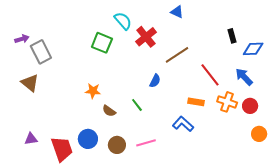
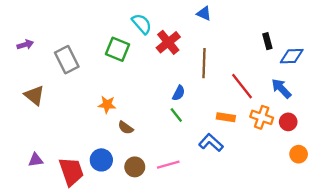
gray rectangle: (41, 52) -> (67, 60), moved
brown line: (177, 55) -> (204, 63), turned -55
green line: (137, 105) -> (176, 115), moved

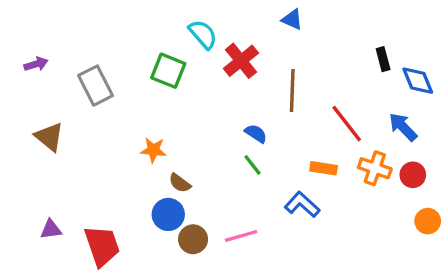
blue diamond: (292, 56) -> (418, 81), turned 70
blue semicircle: (179, 93) -> (256, 133), turned -84
blue circle: (101, 160) -> (168, 214), moved

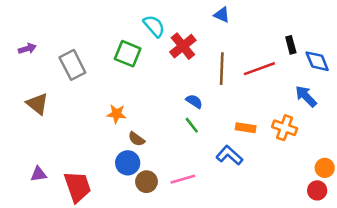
red line: (347, 124) -> (259, 69), moved, turned -72
red circle: (413, 175) -> (317, 190), moved

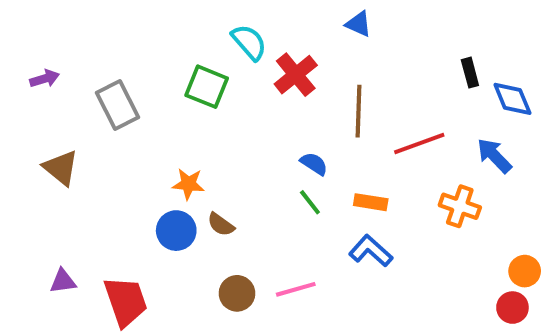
red line: (259, 69) -> (419, 143), moved
orange rectangle: (246, 128) -> (371, 202), moved
blue circle: (128, 163) -> (176, 231), moved

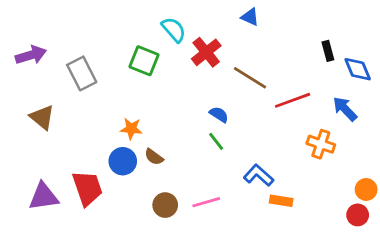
purple arrow: (45, 79) -> (31, 55), size x1.5
brown line: (359, 111) -> (250, 78), turned -60
orange rectangle: (371, 202) -> (281, 201), moved
purple triangle: (63, 281) -> (44, 197), size x1.6
red trapezoid: (126, 301) -> (87, 188), moved

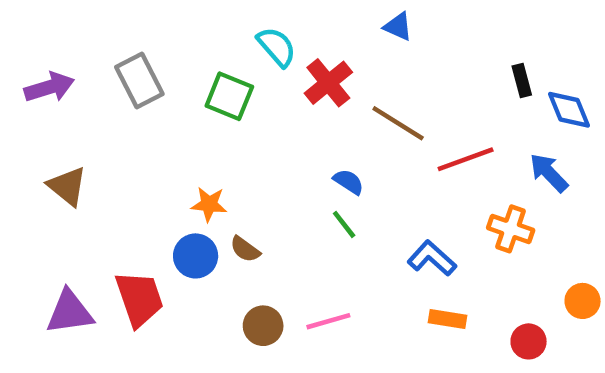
gray rectangle: (82, 73) -> (139, 80), moved
blue L-shape: (259, 175) -> (432, 258), moved
red circle: (358, 215) -> (529, 341), moved

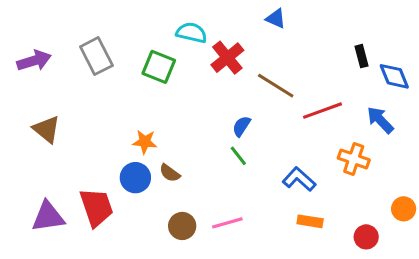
cyan semicircle: (277, 47) -> (192, 33), turned -36
blue semicircle: (349, 182) -> (241, 126), turned -90

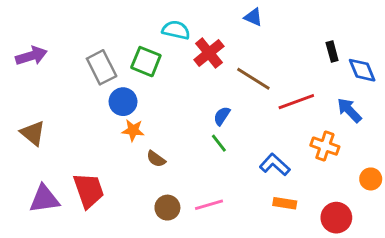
gray rectangle: (96, 56) -> (102, 67), moved
brown triangle: (47, 129) -> (33, 133), moved
blue circle: (135, 178) -> (123, 102), moved
orange circle: (404, 209) -> (371, 179), moved
red circle: (366, 237) -> (336, 218), size x1.4

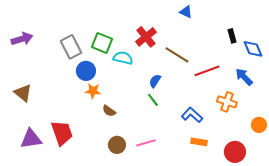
blue triangle: (253, 17) -> (186, 12), moved
cyan semicircle: (176, 30) -> (123, 58), moved

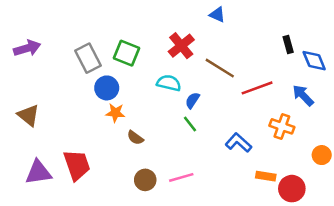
blue triangle: (186, 12) -> (217, 15), moved
cyan semicircle: (123, 58) -> (169, 83), moved
orange rectangle: (199, 142) -> (266, 176), moved

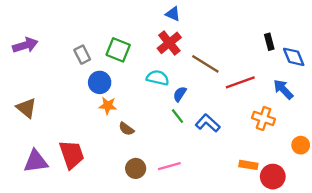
blue triangle: (217, 15) -> (173, 14), moved
gray rectangle: (88, 58) -> (82, 55), size x0.7
blue L-shape: (238, 143) -> (208, 123), moved

